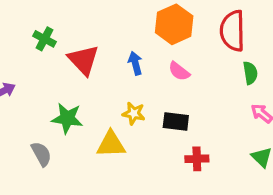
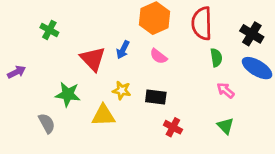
red triangle: (83, 60) -> (93, 59), moved
blue arrow: (135, 63) -> (123, 50), turned -138
red cross: (197, 159) -> (173, 127), turned 30

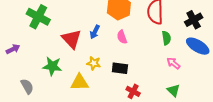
green cross: (49, 30) -> (38, 17), size x1.6
black cross: (252, 34) -> (194, 20), turned 30
pink semicircle: (158, 56) -> (122, 37), turned 32
gray semicircle: (47, 123) -> (27, 86), moved

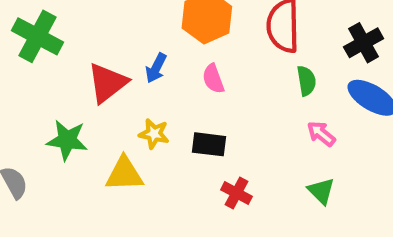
red triangle: (72, 39) -> (107, 83), turned 35

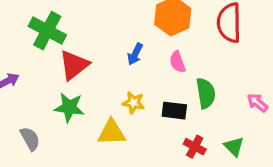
green semicircle: (306, 81) -> (206, 93), moved, size x1.4
red triangle: (107, 83) -> (74, 65), moved
green triangle: (321, 191) -> (234, 147), moved

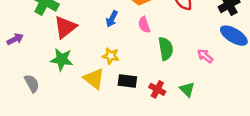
black rectangle: (174, 111) -> (127, 81), moved
yellow triangle: (112, 132) -> (94, 79), turned 40

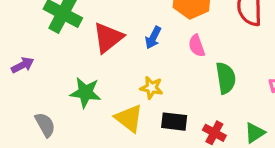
red triangle: (65, 27) -> (108, 38), moved
green triangle: (187, 89) -> (255, 133), turned 42

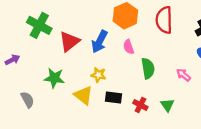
blue arrow: (153, 38) -> (100, 42), size x1.5
green triangle: (255, 133) -> (167, 105), turned -32

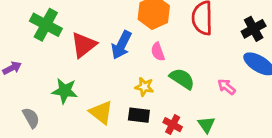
green semicircle: (148, 68) -> (182, 79), turned -48
yellow star: (98, 75) -> (144, 87), moved

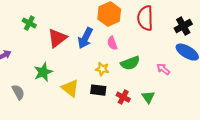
green cross: (46, 25) -> (29, 23), size x0.6
green semicircle: (182, 79) -> (130, 63), turned 126
green star: (65, 91) -> (43, 72), turned -30

